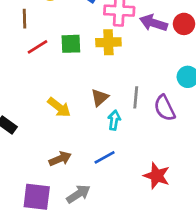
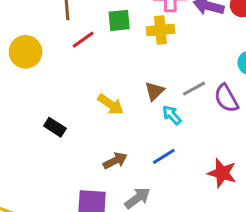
green square: (71, 44) -> (119, 20), moved
gray line: (136, 97) -> (194, 89), turned 60
cyan arrow: (114, 120) -> (172, 115), turned -48

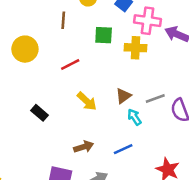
red line: (83, 40) -> (70, 65), moved

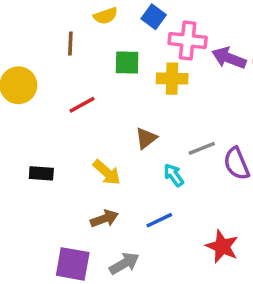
brown triangle: (123, 96) -> (146, 138), moved
yellow arrow: (87, 101) -> (107, 172), moved
black rectangle: (39, 113) -> (41, 173), turned -35

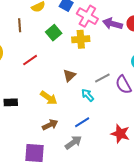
pink cross: (188, 40) -> (87, 16), turned 30
green square: (127, 62) -> (54, 33), turned -35
gray arrow: (124, 263) -> (73, 142), moved

